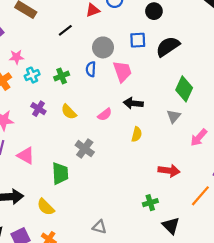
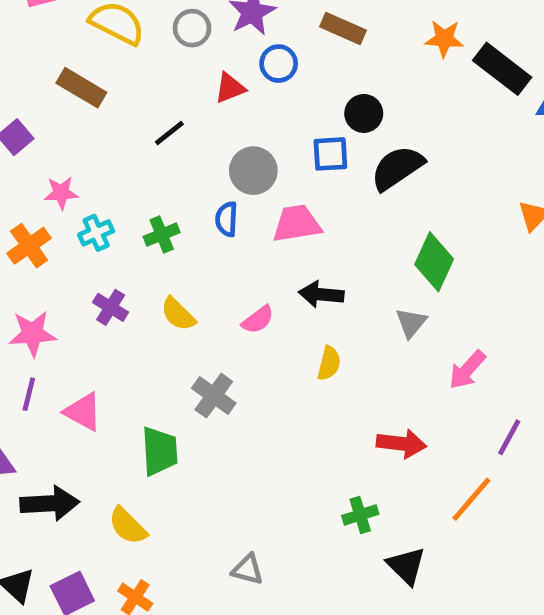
black circle: (154, 11) -> (364, 113), moved
pink trapezoid: (122, 71) -> (297, 224), turned -80

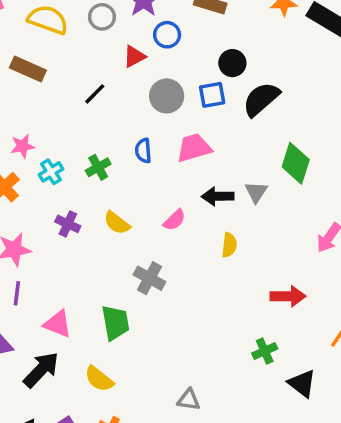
gray circle: (253, 171) -> (167, 96), moved
gray triangle: (411, 323) -> (256, 192), moved
pink triangle: (83, 412) -> (58, 324), moved
black arrow: (50, 503) -> (41, 370), turned -36

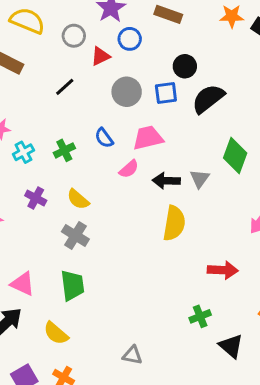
gray circle: (102, 17) -> (74, 36), moved
blue semicircle: (143, 151) -> (104, 138), turned -35
pink semicircle: (174, 220) -> (129, 169), moved
yellow semicircle: (229, 245) -> (174, 223), size x1.6
gray cross: (149, 278) -> (75, 235), moved

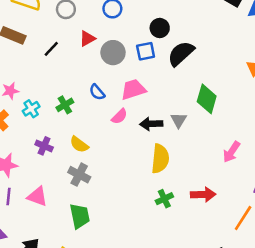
red triangle: (100, 56) -> (87, 39), moved
black line: (65, 87) -> (51, 49), moved
pink triangle: (23, 284) -> (37, 196), moved
green cross: (200, 316) -> (164, 199), moved

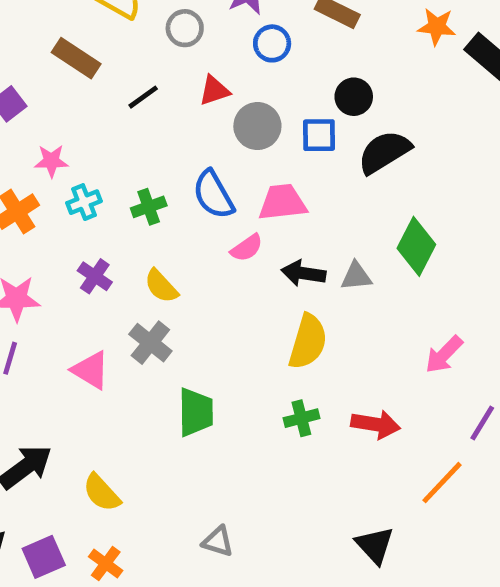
blue semicircle: (97, 92) -> (213, 195), size x1.5
gray triangle: (179, 120) -> (356, 276), turned 42
pink triangle: (37, 196) -> (91, 370), moved
green trapezoid: (80, 216) -> (196, 412), moved

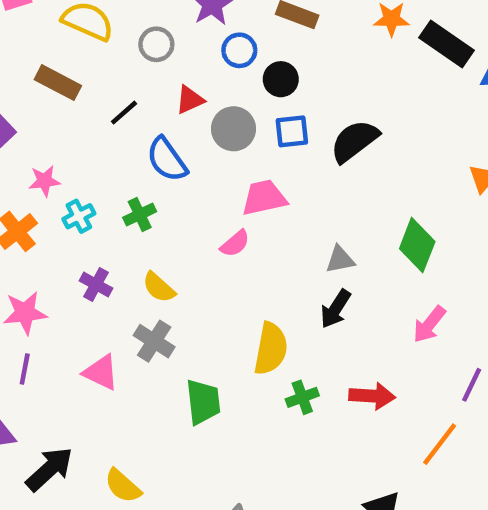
black circle: (354, 97) -> (281, 79), moved
blue semicircle: (213, 195) -> (167, 160), moved
green diamond: (416, 246) -> (417, 245), moved
black arrow: (303, 273) -> (336, 309), moved, turned -60
yellow semicircle: (308, 342) -> (271, 349), moved

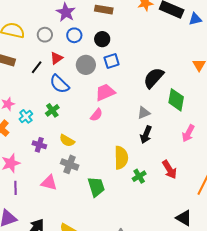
blue circle: (239, 50) -> (74, 35), moved
red triangle: (190, 100) -> (57, 58), moved
black semicircle: (354, 141) -> (154, 78), moved
red arrow: (372, 396) -> (169, 170), turned 66

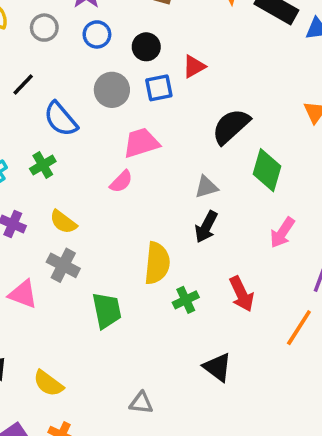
red triangle: (57, 58) -> (194, 66), moved
black triangle: (184, 218) -> (217, 367), moved

